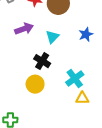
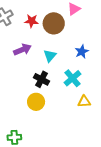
cyan cross: (75, 78) -> (72, 78), moved
yellow triangle: (82, 98) -> (84, 102), moved

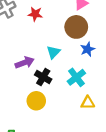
brown circle: (54, 23) -> (76, 27), moved
purple arrow: (22, 50) -> (25, 63), moved

